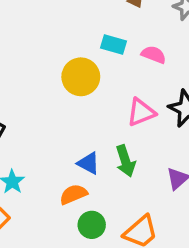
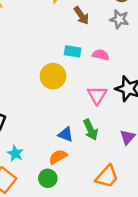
pink triangle: (141, 112) -> (97, 95), turned -30
green circle: (92, 225) -> (48, 178), moved

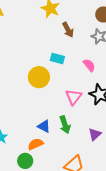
pink semicircle: (101, 55) -> (89, 65), moved, turned 32

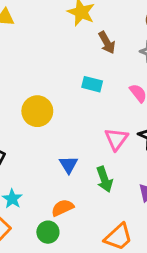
yellow circle: (39, 77) -> (37, 111), moved
blue triangle: (44, 126) -> (69, 165), moved, turned 32

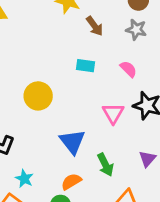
blue triangle: (69, 165) -> (72, 142), size x1.5
green arrow: (104, 179) -> (105, 165), moved

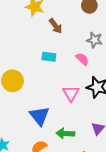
gray star: (136, 30) -> (95, 40), moved
green arrow: (105, 165) -> (65, 133), turned 120

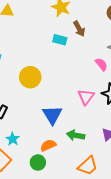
cyan rectangle: (49, 57) -> (60, 40), moved

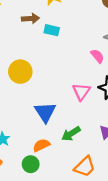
brown arrow: (79, 29) -> (31, 18), moved, turned -63
green arrow: (76, 135) -> (71, 134), turned -42

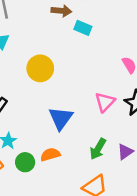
green arrow: (71, 134) -> (98, 149), moved, turned -36
green circle: (31, 164) -> (25, 162), moved

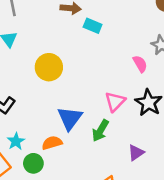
green arrow: (98, 149) -> (100, 131), moved
orange semicircle: (50, 155) -> (52, 143), moved

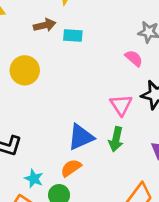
yellow circle: (49, 67) -> (25, 70), moved
blue triangle: (70, 118) -> (81, 137), turned 48

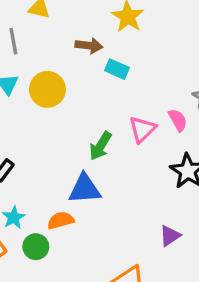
pink triangle: (121, 105) -> (142, 129), moved
green arrow: (116, 139) -> (100, 146), moved

